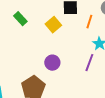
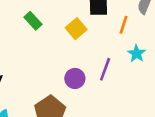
purple line: (89, 63) -> (105, 69), moved

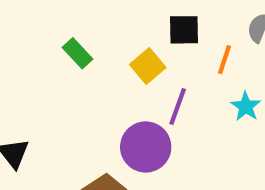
purple line: (105, 69) -> (178, 107), moved
purple circle: (75, 78) -> (146, 147), size x1.5

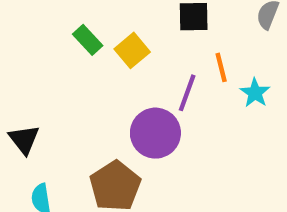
orange line: (225, 60) -> (221, 67), moved, turned -32
yellow square: (148, 66) -> (132, 50), moved

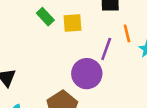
yellow square: (132, 50) -> (73, 23), turned 36

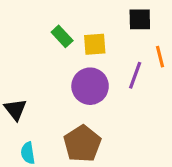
purple circle: (87, 74) -> (90, 86), moved

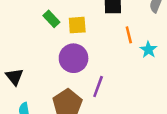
purple line: (135, 75) -> (98, 86), moved

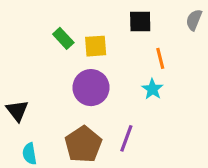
cyan star: (148, 50) -> (152, 89), moved
purple line: (98, 86) -> (126, 138), moved

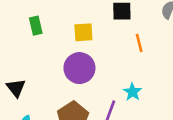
green rectangle: (63, 38) -> (36, 26), moved, turned 30
cyan star: (152, 89) -> (132, 92), moved

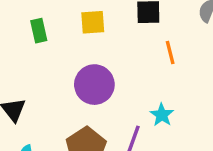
yellow square: (83, 32) -> (93, 22), moved

